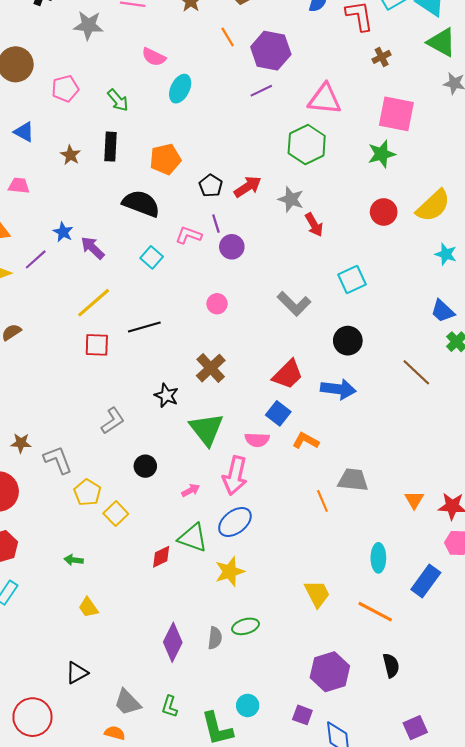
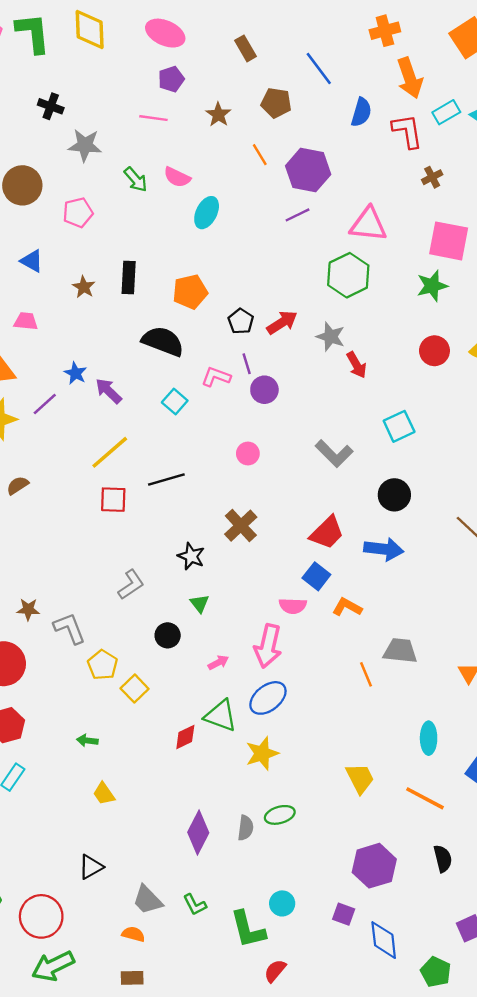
gray star: (88, 25) -> (85, 145), moved
green arrow: (118, 100) -> (136, 180), moved
green triangle: (206, 429) -> (199, 603), moved, size x0.5
green L-shape: (170, 707) -> (195, 905), turned -45

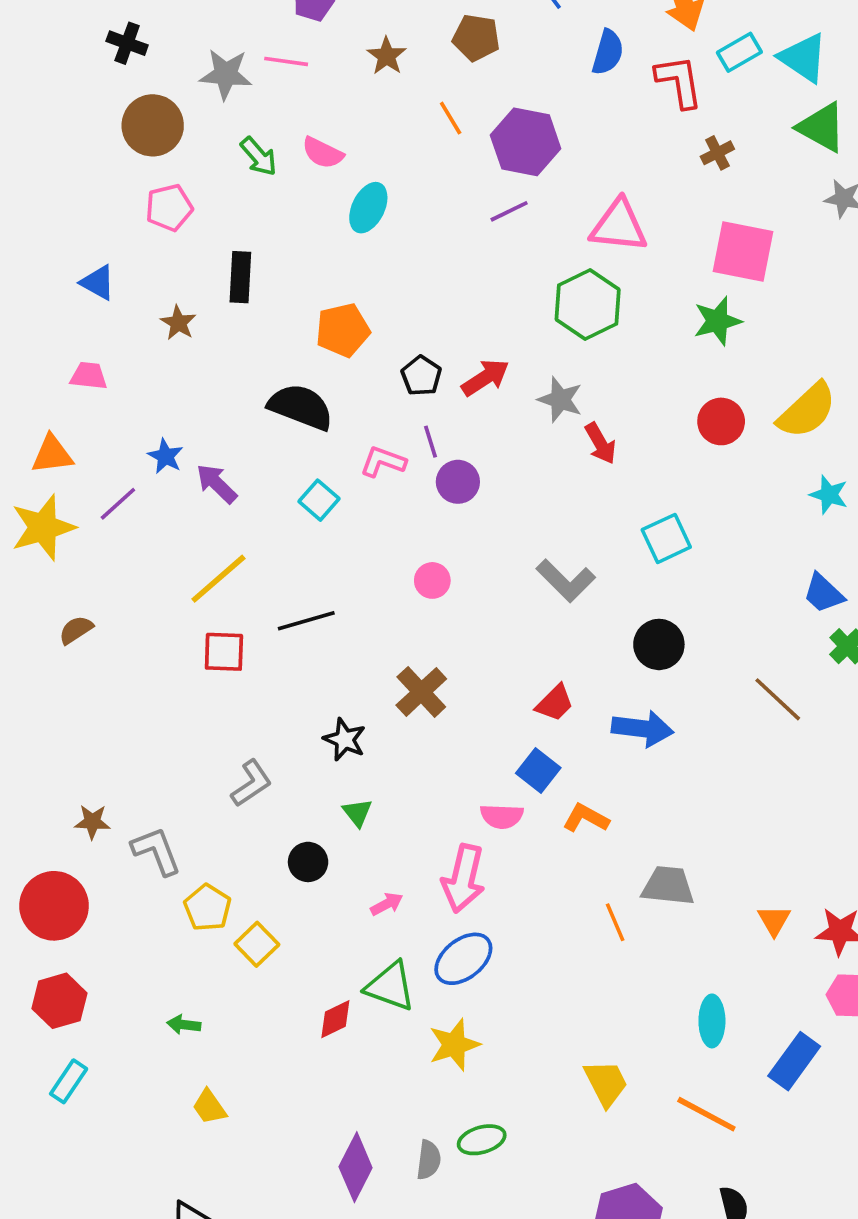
gray star: (85, 145) -> (226, 74), moved
brown circle: (22, 185) -> (153, 125), moved
black rectangle: (129, 278) -> (240, 277), moved
red trapezoid: (327, 533) -> (555, 703), size x0.7

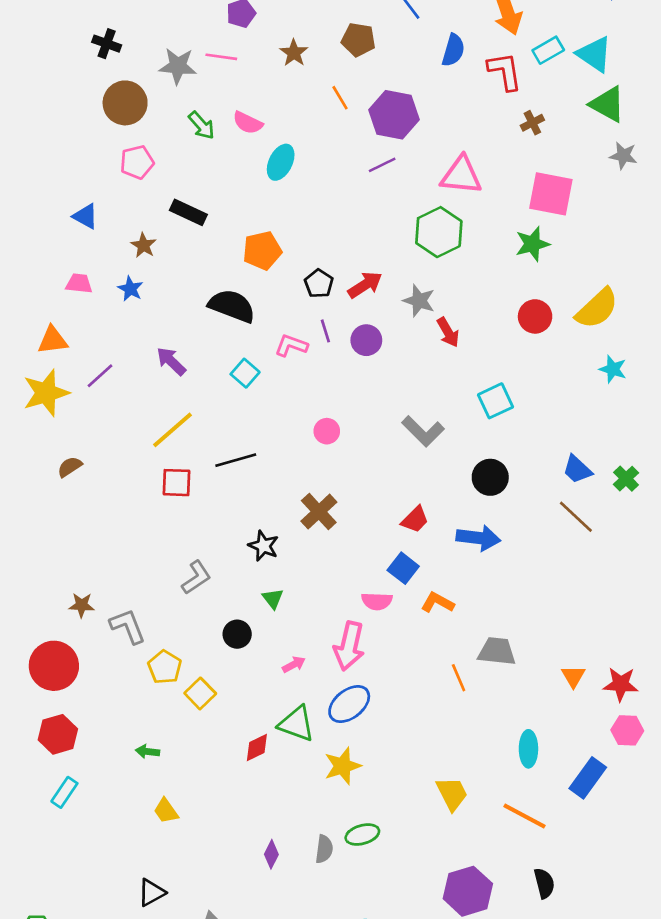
black rectangle: (240, 277) -> (188, 212), turned -68
blue star: (165, 456) -> (130, 289), moved
purple circle: (458, 482) -> (366, 340), moved
blue trapezoid: (823, 593) -> (577, 469), moved
purple diamond: (356, 1167) -> (271, 854), size x0.6

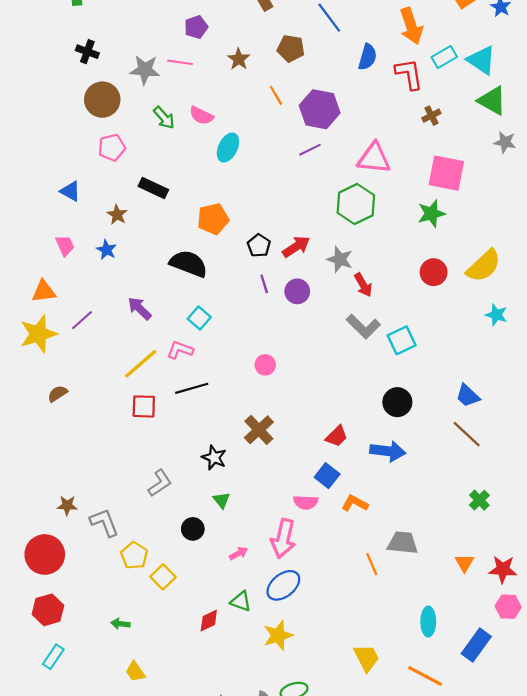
pink trapezoid: (79, 284) -> (65, 246), turned 60
pink L-shape: (291, 345) -> (180, 350), moved
gray L-shape: (423, 431) -> (363, 327), moved
green cross: (626, 479) -> (479, 500), moved
green triangle: (296, 724) -> (241, 601), size x0.7

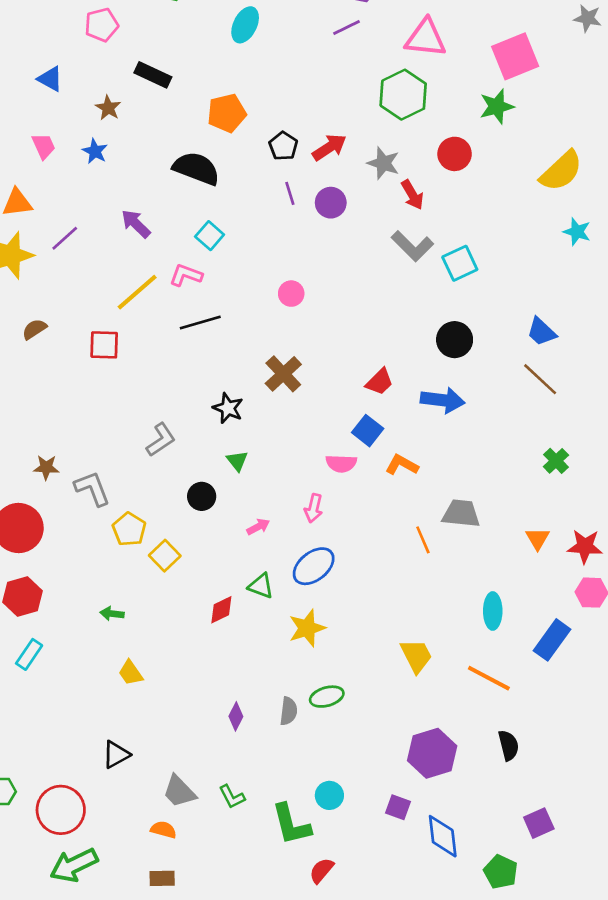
pink square: (446, 173) -> (515, 56), turned -33
red circle: (434, 272) -> (455, 154), moved
red square: (144, 406) -> (104, 345), moved
pink arrow: (283, 538) -> (314, 508), size x0.6

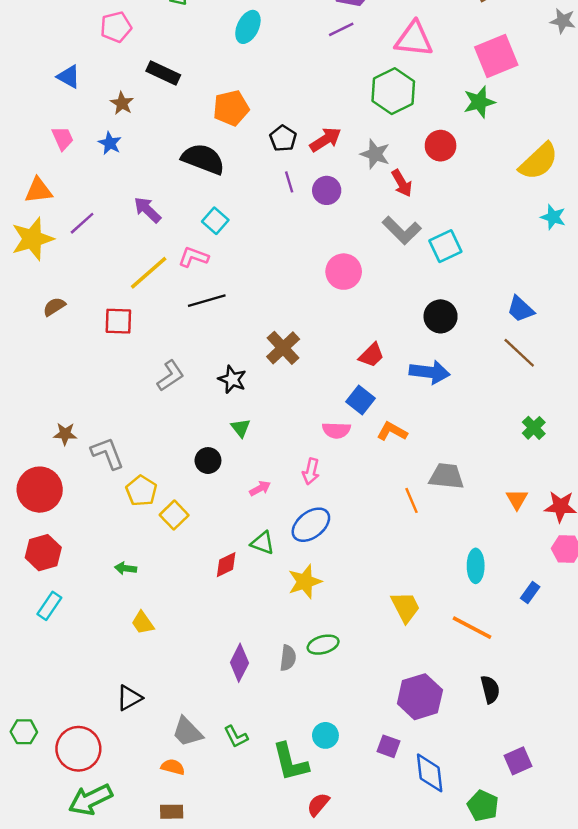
pink circle: (291, 294) -> (344, 272), moved, size x1.5
gray L-shape: (161, 440) -> (170, 376), moved
blue rectangle: (552, 640) -> (530, 593), size x0.6
purple diamond: (236, 716) -> (239, 663), size x1.4

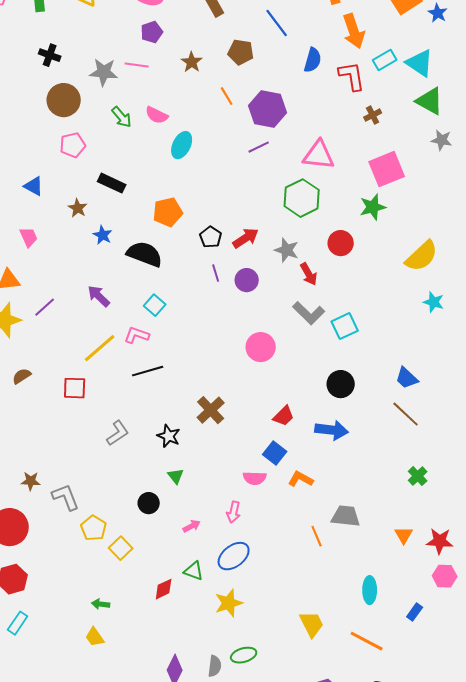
blue star: (110, 143) -> (103, 235), moved
green arrow: (126, 568) -> (101, 604), moved

